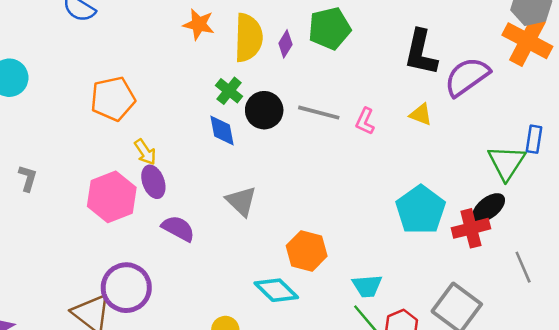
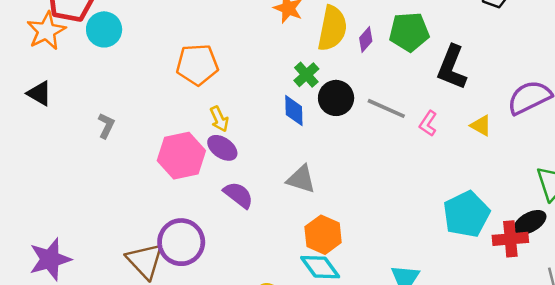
black L-shape: (421, 53) -> (452, 67), moved
purple ellipse: (153, 182) -> (222, 148), turned -44
gray triangle: (241, 201) -> (301, 179), turned -36
orange hexagon: (307, 251) -> (323, 235), moved

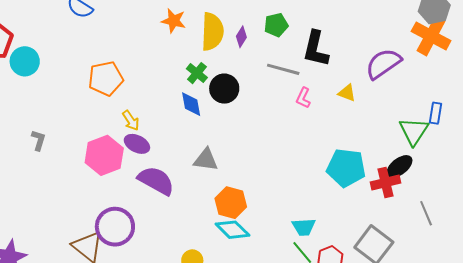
green pentagon: (409, 32) -> (276, 25), size x0.7
gray line: (386, 108) -> (283, 69), moved
purple semicircle: (238, 195) -> (156, 181), size x1.4
cyan pentagon: (466, 214) -> (346, 168), turned -30

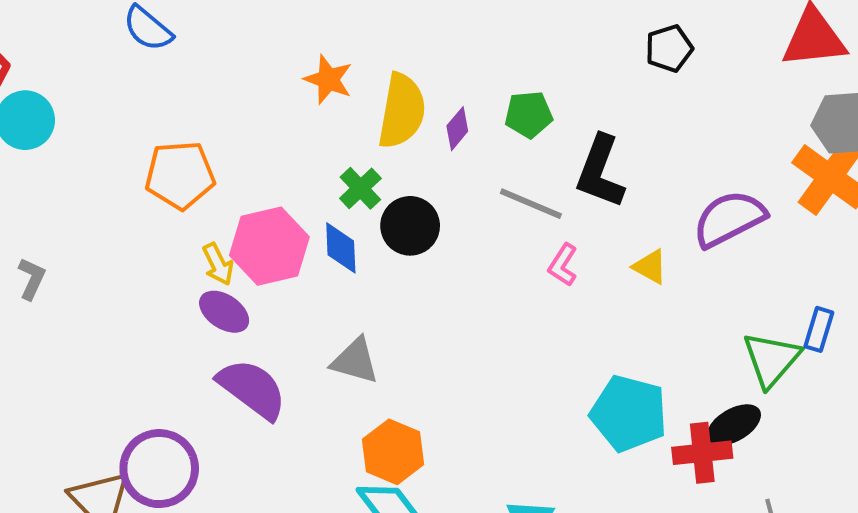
pink hexagon: (104, 155) -> (269, 246), moved

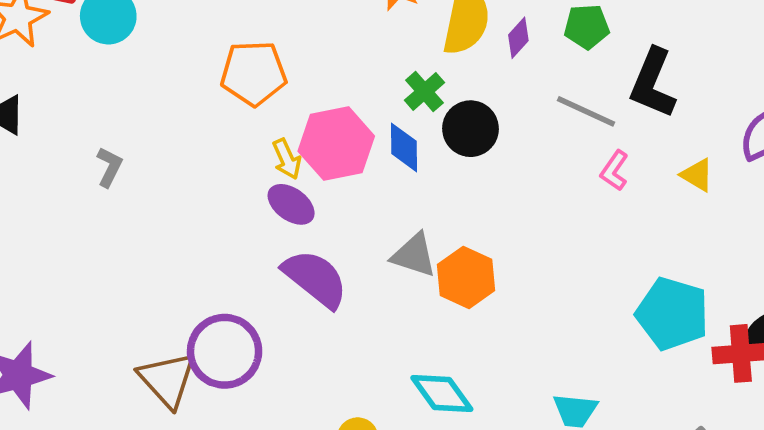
orange hexagon: (393, 452) -> (466, 277), moved

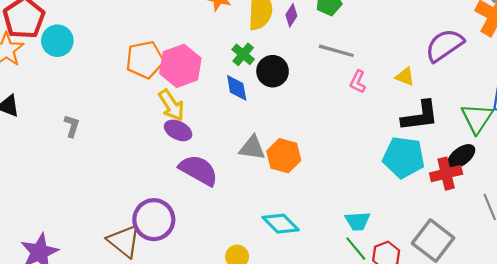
black L-shape: (653, 83) -> (420, 116), moved, turned -111
pink hexagon: (336, 144) -> (180, 66), moved
yellow arrow: (287, 159) -> (171, 105), size x1.4

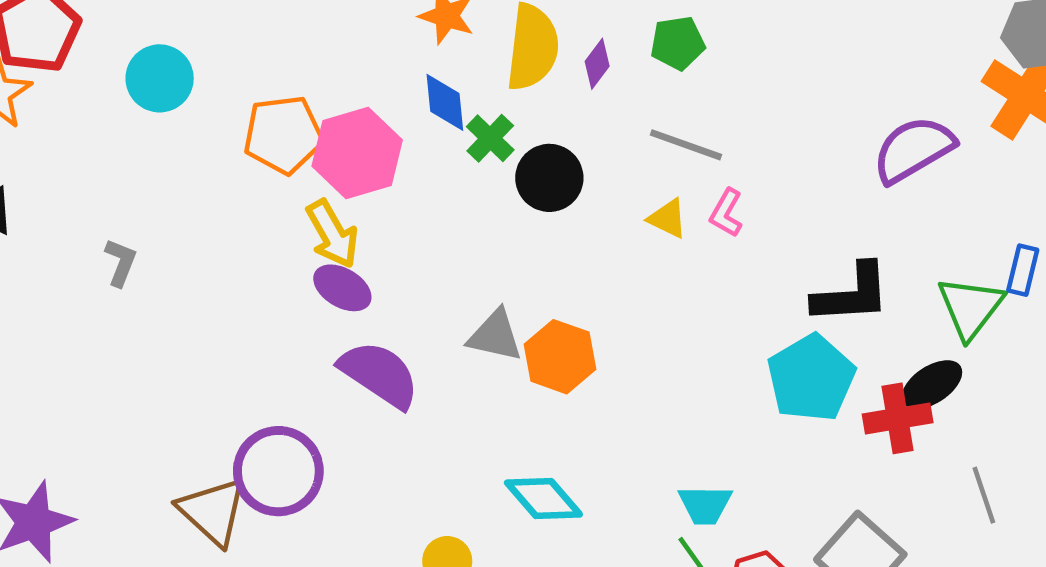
cyan circle: (57, 41) -> (160, 78), moved
yellow triangle: (405, 77) -> (668, 219), moved
blue diamond: (237, 88) -> (445, 102), moved
cyan pentagon: (404, 157) -> (811, 378), turned 30

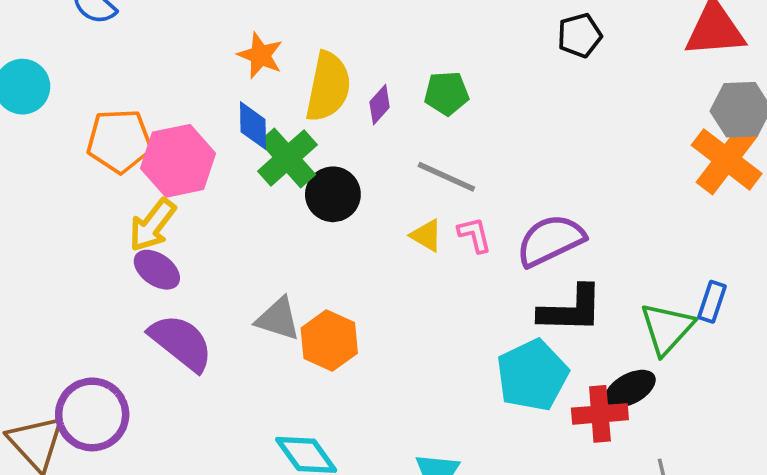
green cross: (490, 138) -> (287, 158), size x1.5
purple semicircle: (913, 149) -> (550, 240), moved
pink L-shape: (726, 213) -> (475, 235), turned 132
yellow arrow: (332, 234) -> (152, 225), turned 62

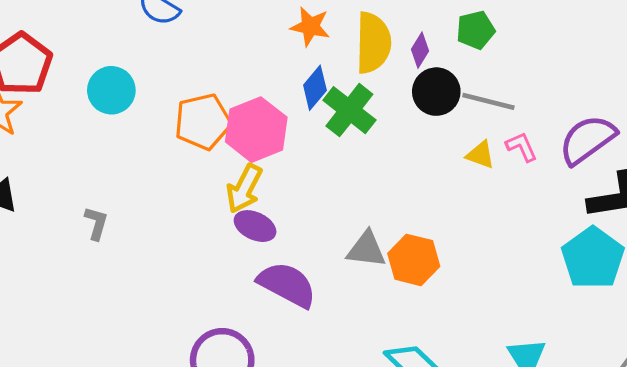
blue diamond: (253, 126) -> (315, 88), turned 51
black circle: (333, 194) -> (436, 92), moved

